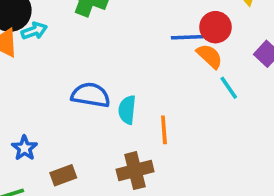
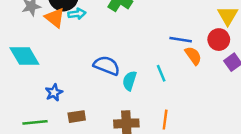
red circle: (216, 27) -> (219, 40), moved
cyan line: (229, 88) -> (161, 73), moved
orange line: (164, 130) -> (165, 120), moved

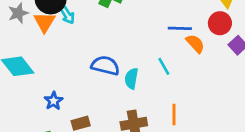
cyan arrow: (77, 14) -> (67, 15), turned 72
orange triangle: (55, 18) -> (44, 22), turned 30

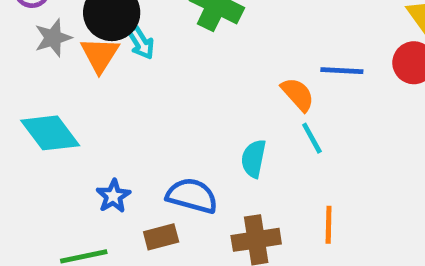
orange semicircle: (195, 44) -> (298, 94), moved
blue semicircle: (105, 66) -> (192, 196), moved

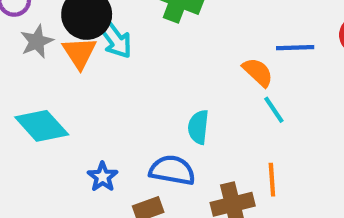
cyan arrow: (141, 43) -> (115, 39), size x1.4
cyan semicircle: (254, 159) -> (198, 127), moved
orange line: (329, 225) -> (272, 180), moved

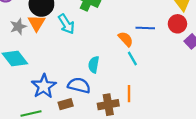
cyan arrow: (115, 39) -> (66, 24), moved
gray star: (37, 41) -> (18, 27), moved
blue star: (103, 177) -> (44, 86), size x1.6

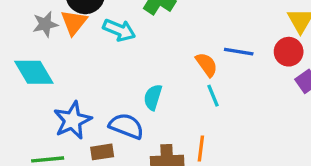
cyan arrow: (66, 24) -> (119, 30), turned -42

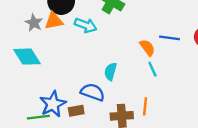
orange triangle: (74, 22) -> (54, 21), turned 42
gray star: (45, 24) -> (34, 23), turned -30
blue star: (72, 120) -> (53, 104), moved

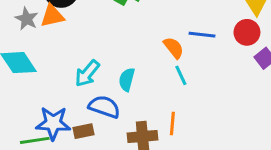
cyan arrow: (86, 25) -> (87, 73), moved, turned 110
blue star: (53, 104) -> (53, 123), turned 30

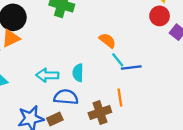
blue line: (202, 35) -> (131, 67), moved
cyan arrow: (87, 73) -> (47, 75), turned 65

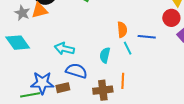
orange semicircle: (107, 41) -> (122, 30), turned 35
blue line: (131, 67) -> (147, 37), moved
cyan semicircle: (78, 73) -> (105, 55), moved

